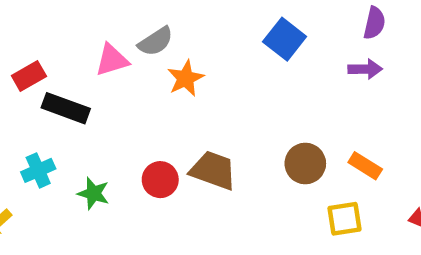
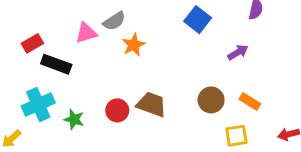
purple arrow: (365, 69) -> (238, 52), moved, turned -30
cyan cross: (38, 170) -> (38, 104), size x1.5

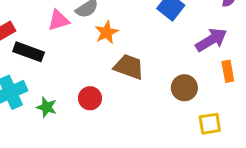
purple arrow: (238, 52) -> (211, 40), size x1.5
orange rectangle: (250, 101) -> (228, 71), moved, turned 48
brown trapezoid: (151, 104) -> (129, 67), moved

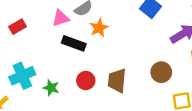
black rectangle: (29, 52) -> (74, 43), moved
brown trapezoid: (129, 67) -> (117, 81), moved, turned -105

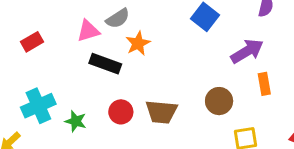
brown trapezoid: (117, 81) -> (161, 112), turned -90

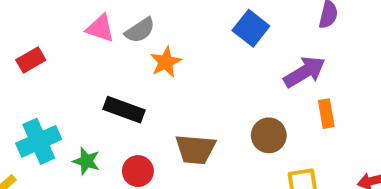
pink triangle: (88, 31) -> (100, 28), moved, turned 35
black rectangle: (105, 64) -> (124, 110), moved
red circle: (121, 112) -> (138, 171), moved

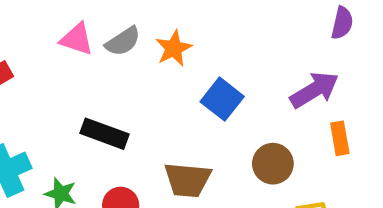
blue square: (251, 28) -> (222, 99), moved
orange star: (166, 62) -> (174, 48), moved

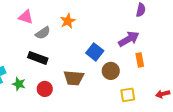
gray semicircle: (123, 41) -> (43, 33), moved
blue square: (222, 99) -> (95, 52), moved

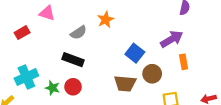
pink triangle: (26, 17) -> (47, 13), moved
brown trapezoid: (74, 78) -> (125, 84), moved
red circle: (45, 89) -> (73, 87), moved

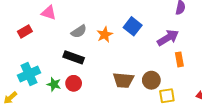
orange star: (106, 20) -> (105, 35), moved
blue square: (135, 53) -> (133, 26), moved
brown circle: (152, 74) -> (151, 80), moved

